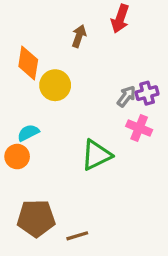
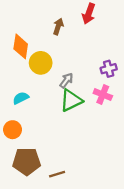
gray arrow: (126, 96) -> (66, 80), moved
green triangle: (96, 155) -> (71, 100), moved
orange circle: (17, 157) -> (13, 130), moved

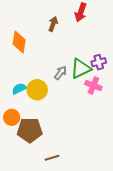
yellow circle: (41, 63) -> (37, 90), moved
green triangle: (71, 100) -> (81, 69), moved
brown pentagon: (27, 161) -> (30, 130), moved

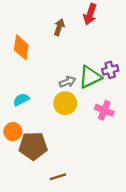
gray arrow: (61, 73) -> (67, 82), turned 32
pink cross: (93, 86) -> (104, 110), moved
yellow circle: (37, 90) -> (65, 103), moved

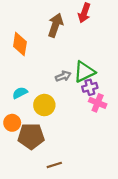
brown arrow: (59, 27) -> (55, 25), size x1.5
purple cross: (110, 70) -> (90, 87), moved
yellow circle: (65, 103) -> (44, 105), moved

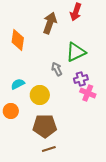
green triangle: (84, 72) -> (76, 52), moved
gray arrow: (63, 76) -> (57, 69), turned -96
brown pentagon: (31, 136) -> (45, 126), moved

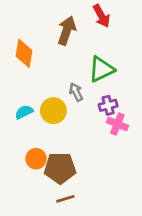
red arrow: (76, 12) -> (101, 16), turned -48
yellow circle: (40, 95) -> (53, 111), moved
orange circle: (11, 111) -> (36, 159), moved

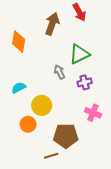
yellow circle: (53, 111) -> (42, 105), moved
pink cross: (117, 124) -> (93, 113), moved
brown pentagon: (60, 168) -> (66, 136), moved

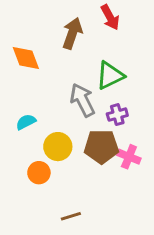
orange diamond: (19, 42) -> (26, 58), turned -30
gray arrow: (59, 72) -> (82, 100), size x1.6
brown pentagon: (66, 136) -> (101, 147), moved

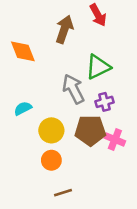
orange circle: (39, 173) -> (51, 160), moved

